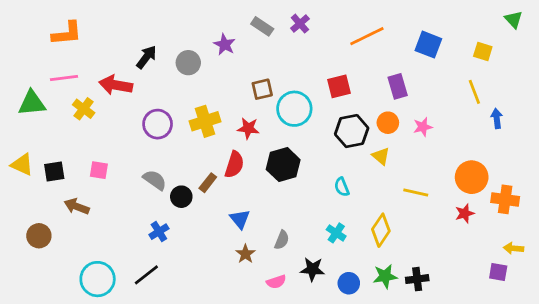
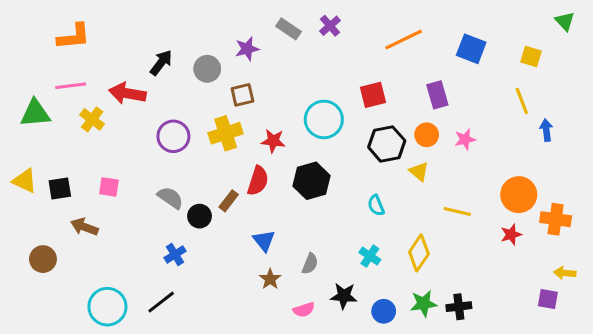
purple star: (225, 45) -> (247, 49), turned 30
brown square: (262, 89) -> (242, 95), moved

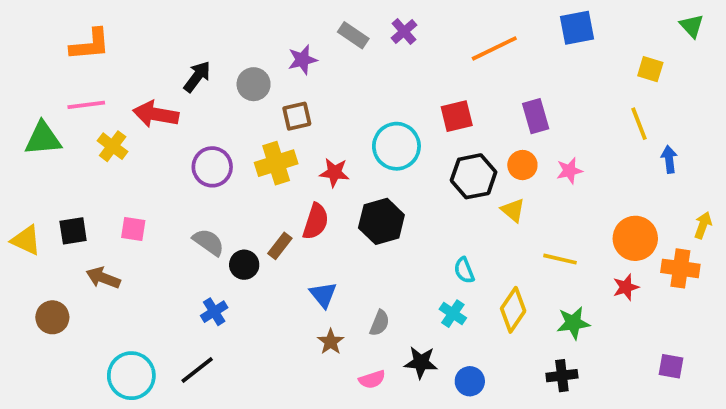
blue square: (471, 49) -> (577, 28), moved, turned -32
yellow triangle: (25, 181) -> (26, 240), moved
cyan semicircle: (376, 205) -> (464, 270), moved
yellow arrow: (565, 273) -> (703, 225), moved, turned 105
green star: (424, 304) -> (573, 323), moved

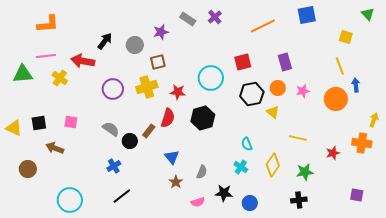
orange circle: (635, 238) -> (336, 99), moved
black line: (197, 370) -> (122, 196), moved

